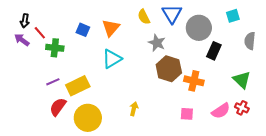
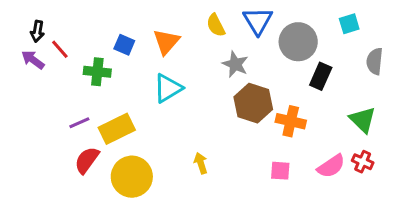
green cross: (55, 48) -> (97, 72), moved
yellow arrow: (134, 109) -> (201, 163), turned -32

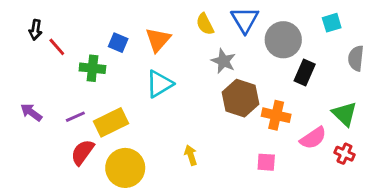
purple arrow: (33, 60) -> (31, 112), moved
pink semicircle: (331, 166) -> (313, 138), moved

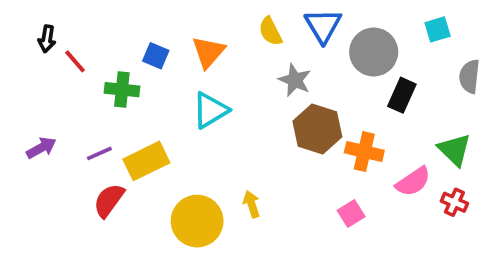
purple arrow: (31, 112) -> (41, 148), turned 115
pink square: (266, 162) -> (351, 214), turned -36
yellow circle: (125, 168) -> (197, 221), moved

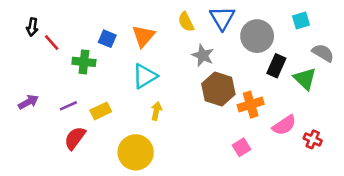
gray semicircle: (469, 76) -> (323, 53), turned 115
green triangle: (454, 150) -> (305, 79), moved
orange cross: (364, 152) -> (251, 105), turned -30
yellow rectangle: (146, 161) -> (101, 111), size x0.7
yellow arrow: (252, 204) -> (156, 111), moved, turned 30

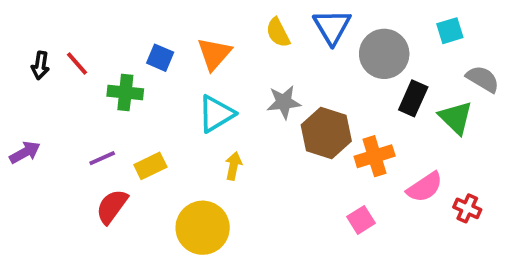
black arrow: (32, 27) -> (40, 65), moved
gray star: (203, 55) -> (284, 102), moved, turned -30
purple arrow: (28, 102) -> (25, 152), moved

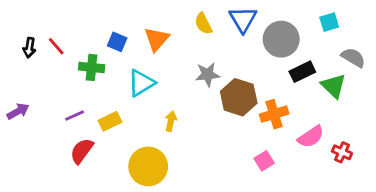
black rectangle: (413, 98) -> (302, 72), turned 40
cyan triangle: (216, 114) -> (141, 83), moved

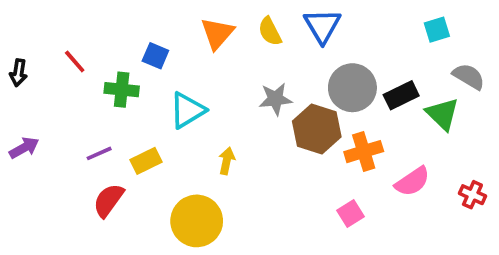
orange triangle: (157, 39) -> (217, 33), moved
gray circle: (281, 39) -> (352, 88), moved
black arrow: (29, 48) -> (18, 73), moved
red cross: (342, 152) -> (472, 195), moved

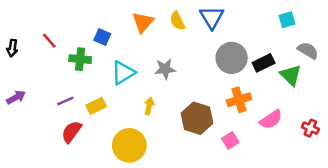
gray star: (275, 99) -> (165, 69), moved
brown hexagon: (317, 129) -> (197, 118), moved

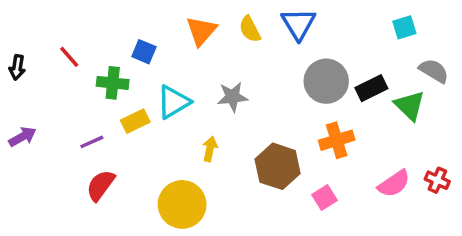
yellow rectangle: (96, 106) -> (135, 121), moved
pink semicircle: (271, 119) -> (394, 184), moved

